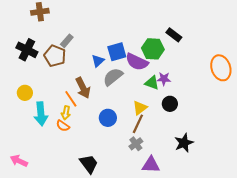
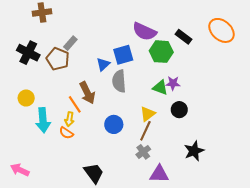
purple semicircle: (137, 62) -> (144, 32), moved
orange ellipse: (221, 68) -> (221, 30), moved, turned -30
gray semicircle: (113, 77) -> (119, 81), turned -55

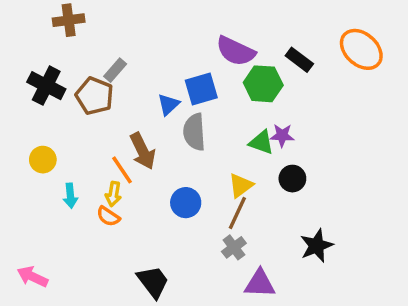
cyan arrow: (43, 120) -> (70, 196), size x0.6

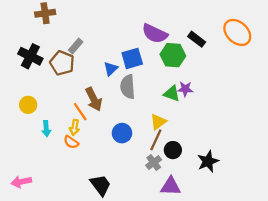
black circle: (292, 179) -> (173, 150), moved
pink arrow: (32, 277) -> (21, 182), turned -36

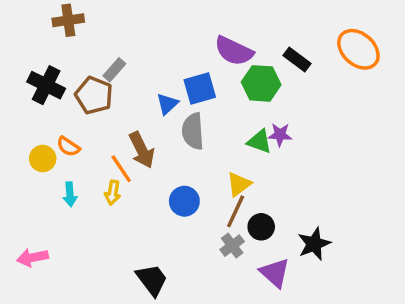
orange semicircle: (71, 142) -> (68, 147), moved
pink arrow: (21, 182) -> (32, 258), moved
purple triangle: (171, 186) -> (275, 273), moved, turned 40

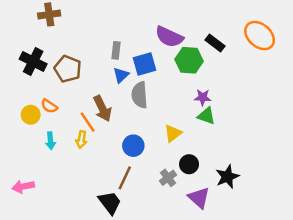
gray rectangle: (114, 70) -> (116, 50), moved, turned -35
green triangle: (259, 141) -> (206, 116), moved
brown line: (236, 211) -> (125, 178), moved

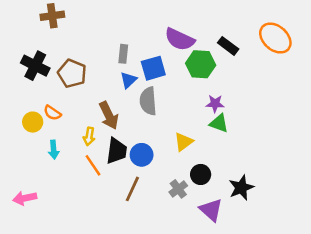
orange line: (88, 122) -> (93, 165), moved
yellow arrow: (81, 139) -> (89, 136), moved
black trapezoid: (110, 203) -> (117, 151), moved, turned 45

